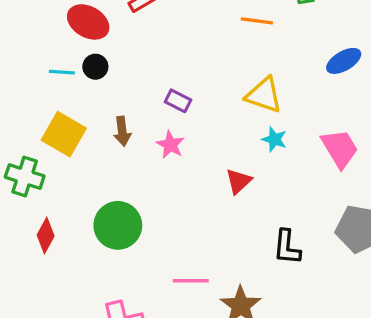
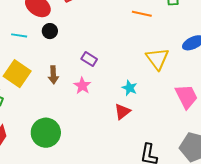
black circle: (95, 67) -> (50, 31), moved
yellow triangle: (264, 95) -> (157, 59), moved, turned 30
cyan star: (274, 139) -> (130, 88), moved

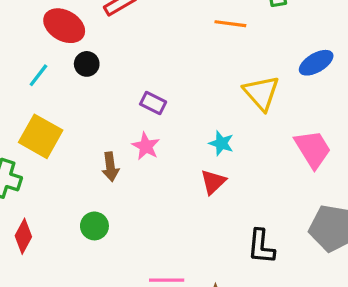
cyan line: (19, 35) -> (38, 75), turned -56
brown arrow: (53, 75) -> (110, 167), moved
green circle: (46, 133) -> (94, 226), size x0.6

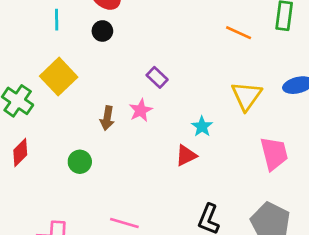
black circle: (87, 64) -> (102, 31), moved
cyan line: (38, 75) -> (57, 20), moved, turned -55

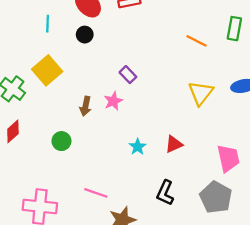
cyan star: (202, 126) -> (138, 147), moved
pink trapezoid: (274, 154) -> (228, 158), moved
red triangle: (186, 155) -> (174, 144), moved

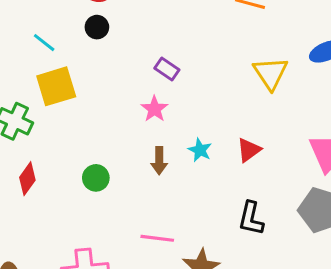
cyan line: (48, 24) -> (44, 43), moved, turned -42
yellow square: (47, 70) -> (56, 86), turned 36
brown arrow: (85, 106) -> (159, 161), moved
cyan star: (138, 147) -> (200, 150), moved

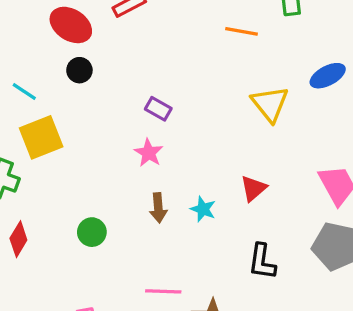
cyan star: (200, 150) -> (203, 209), moved

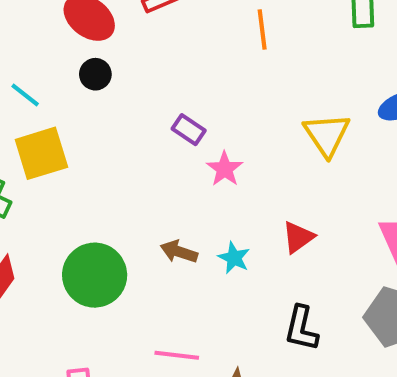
orange line: (242, 31) -> (262, 30), moved, turned 68
pink star: (149, 153) -> (225, 169), moved
brown arrow: (158, 208) -> (179, 252), turned 108
green circle: (92, 232) -> (95, 275), size x1.8

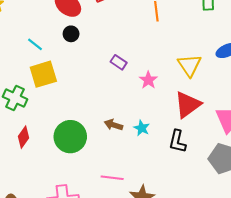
pink star: (225, 169) -> (148, 80), moved
red triangle: (298, 237) -> (188, 105), moved, size x1.6
black L-shape: (301, 328) -> (177, 141), moved

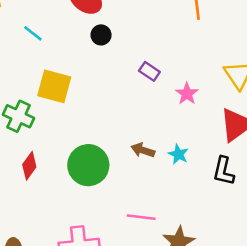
black circle: (71, 34) -> (101, 35), moved
cyan line: (35, 44) -> (33, 33), moved
yellow square: (43, 74) -> (54, 86), turned 32

